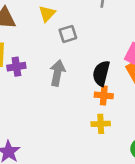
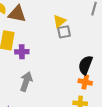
yellow triangle: (47, 14) -> (60, 21), moved
gray arrow: (57, 73) -> (26, 82), moved

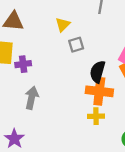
gray square: (64, 32) -> (76, 45), moved
orange cross: (85, 82) -> (99, 91), size x1.6

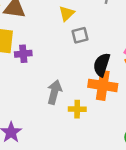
gray arrow: (32, 98) -> (54, 92), moved
yellow cross: (96, 116) -> (77, 109), moved

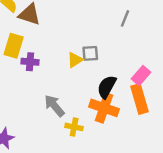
yellow triangle: (67, 13) -> (75, 60), moved
gray arrow: (54, 92) -> (54, 106), turned -65

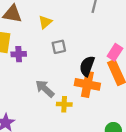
gray square: (90, 53) -> (59, 47), moved
yellow triangle: (75, 60) -> (45, 22), moved

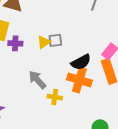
yellow triangle: (45, 22) -> (44, 42), moved
black semicircle: (87, 66) -> (81, 62), turned -144

